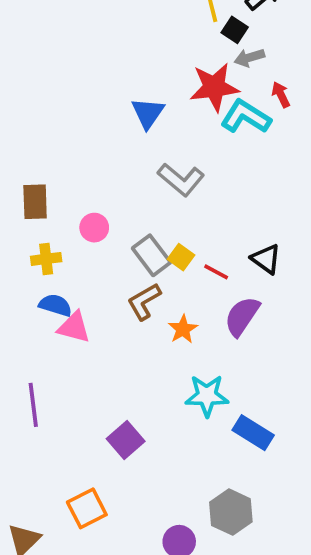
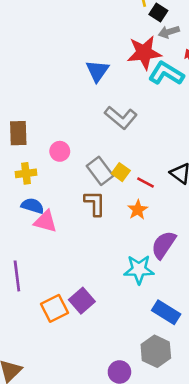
brown L-shape: (144, 301) -> (95, 203), turned 120
purple semicircle: (242, 316) -> (164, 245), moved
orange star: (183, 329) -> (138, 210), moved
blue rectangle: (253, 433) -> (166, 312), moved
orange square: (87, 508) -> (55, 308), moved

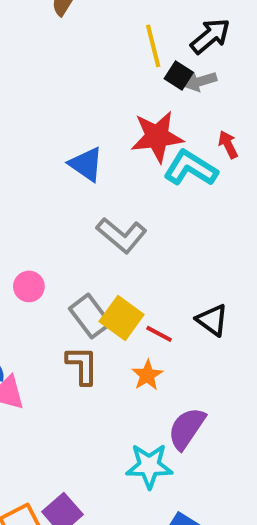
gray arrow: (169, 32) -> (200, 81), moved
blue triangle: (97, 71) -> (86, 164), turned -30
yellow square: (121, 172) -> (122, 318), size x1.5

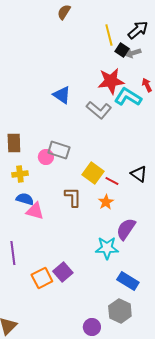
blue triangle: (86, 164) -> (62, 95), moved
gray L-shape: (122, 235) -> (99, 110), moved
gray rectangle: (90, 316) -> (59, 150), moved, turned -35

